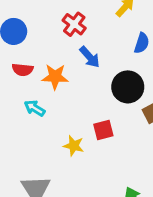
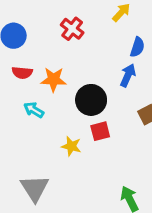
blue arrow: (90, 57) -> (128, 75), moved, turned -115
black circle: (128, 87) -> (91, 100), moved

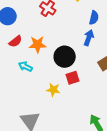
red semicircle: (22, 73) -> (15, 41), turned -40

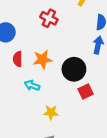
red semicircle: (15, 41) -> (18, 59), turned 136
yellow star: (53, 90) -> (51, 112), moved

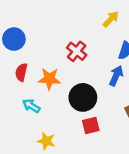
red cross: (49, 18) -> (77, 51), moved

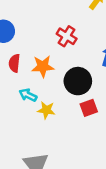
yellow star: (46, 141) -> (46, 110), moved

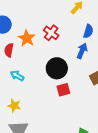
orange star: (43, 66) -> (27, 38), moved, turned 30
yellow star: (46, 110) -> (14, 106), moved

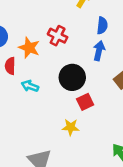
cyan arrow: (17, 76) -> (30, 86), moved
yellow star: (14, 106) -> (71, 127), moved

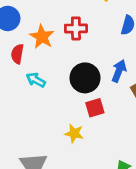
red cross: (58, 36) -> (76, 28), turned -36
blue arrow: (99, 51) -> (119, 71), moved

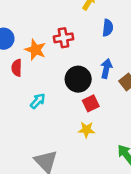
cyan arrow: (36, 80) -> (38, 101), moved, turned 112
yellow star: (74, 133) -> (86, 130), moved

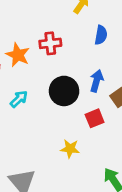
cyan arrow: (38, 101) -> (19, 99), moved
red square: (91, 103) -> (95, 118), moved

